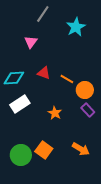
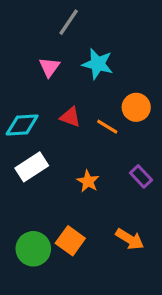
cyan star: (76, 27) -> (98, 64), moved, turned -30
orange circle: (85, 90) -> (136, 107), moved

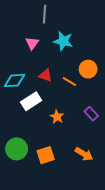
gray line: (69, 22) -> (45, 14), turned -30
white rectangle: (32, 167) -> (31, 101), moved
orange square: (70, 241) -> (46, 155), turned 36
green circle: (33, 249) -> (17, 149), moved

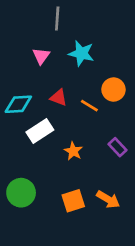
orange square: (46, 155) -> (73, 201), moved

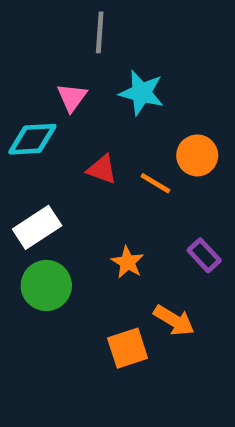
cyan diamond: (18, 104) -> (32, 139), moved
white rectangle: (40, 131) -> (37, 227), moved
green circle: (21, 193) -> (46, 285), moved
orange arrow: (108, 199) -> (174, 320), moved

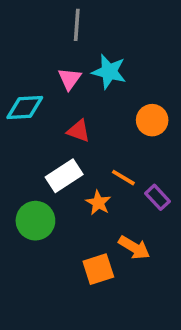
pink triangle: (72, 97) -> (70, 79), moved
orange line: (155, 183) -> (123, 178), moved
white rectangle: (37, 227) -> (64, 176), moved

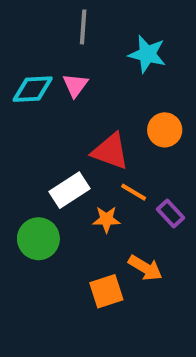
cyan star: (109, 72) -> (147, 54), moved
cyan diamond: (25, 108) -> (33, 89), moved
red triangle: (79, 131) -> (110, 151), moved, size x1.5
orange star: (98, 203) -> (106, 219), turned -30

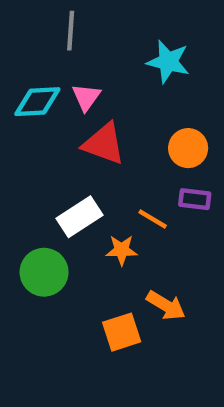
gray line: (83, 27) -> (71, 31), moved
red triangle: (110, 151) -> (104, 144), moved
purple rectangle: (171, 213) -> (195, 199), moved, turned -40

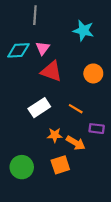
purple rectangle: (195, 199) -> (97, 129), moved
orange star: (122, 250) -> (55, 135), moved
green circle: (44, 272) -> (22, 167), moved
orange arrow: (166, 305) -> (76, 143), moved

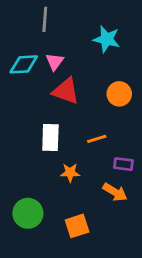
white rectangle: (39, 108) -> (50, 137), turned -55
orange line: (76, 109) -> (97, 139), turned -48
orange arrow: (76, 143) -> (115, 192), moved
orange square: (60, 165) -> (77, 226), moved

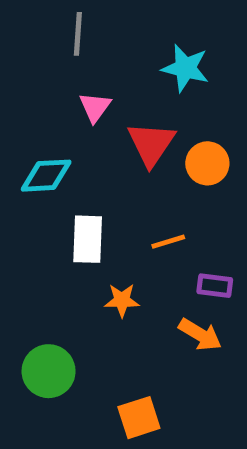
cyan diamond: (24, 64) -> (46, 176), moved
red triangle: (66, 91) -> (151, 144), moved, turned 44
orange square: (77, 226) -> (139, 418), moved

